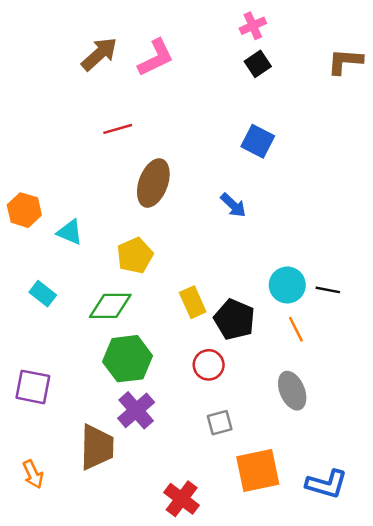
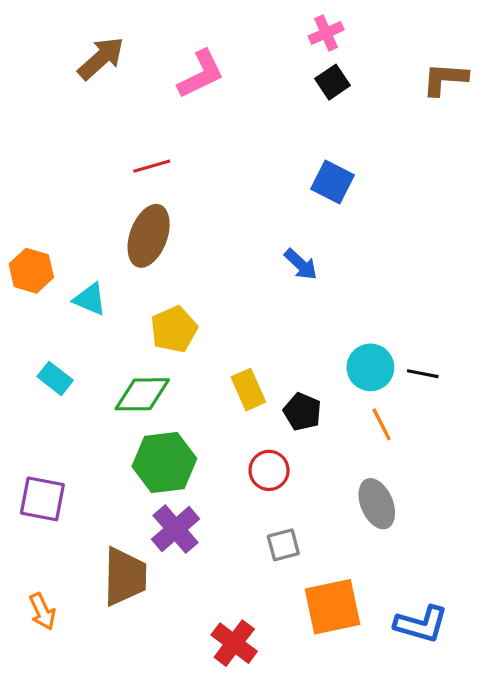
brown arrow: (99, 54) -> (101, 58), moved
brown ellipse: (153, 183) -> (149, 236), moved
black pentagon: (234, 319) -> (302, 412), size x0.7

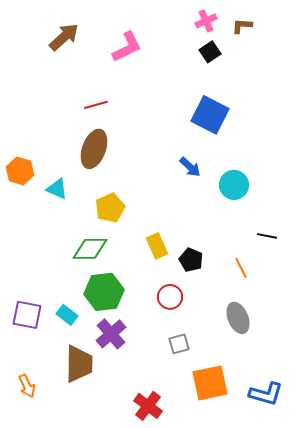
brown L-shape: (445, 79) -> (242, 26), moved, size x0.7
blue square: (332, 182) -> (210, 115), size x1.4
cyan circle: (370, 367) -> (234, 185), moved
cyan rectangle: (55, 378) -> (67, 315), moved

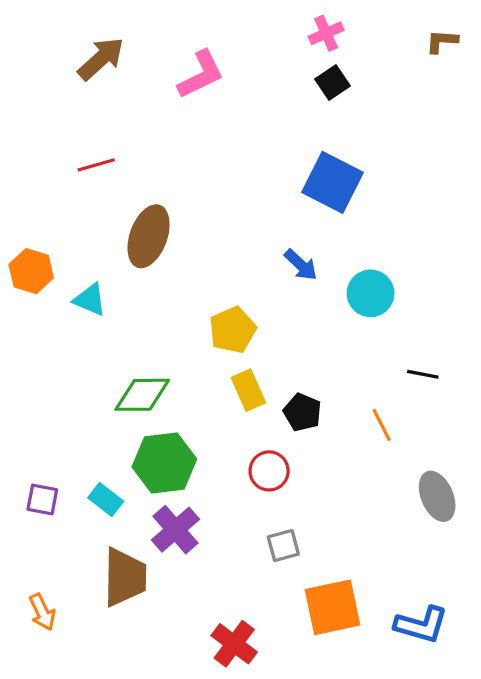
brown L-shape: (242, 26) -> (442, 41), moved
red line: (96, 105) -> (96, 165), moved
yellow pentagon: (110, 208) -> (233, 330), moved
purple square: (27, 315) -> (42, 499), size x0.7
gray ellipse: (238, 318) -> (437, 496), moved

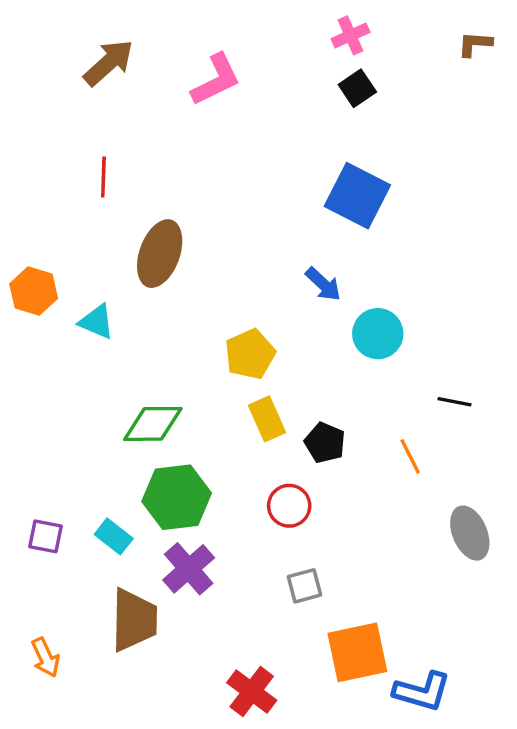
red line: (96, 165) -> (103, 177), turned -72
cyan circle: (371, 293) -> (378, 334), moved
blue L-shape: (421, 625) -> (422, 691), moved

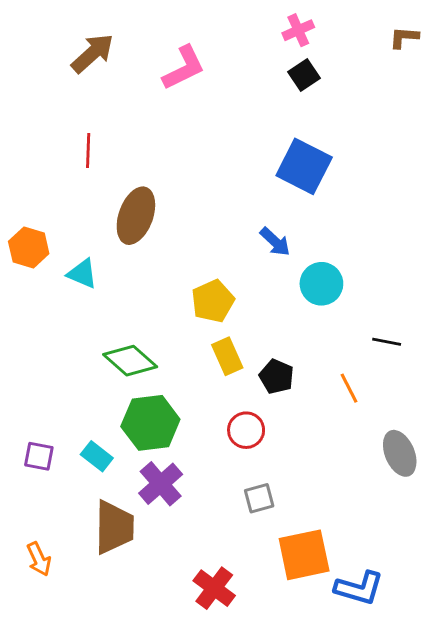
green diamond: (153, 424) -> (130, 361), turned 42

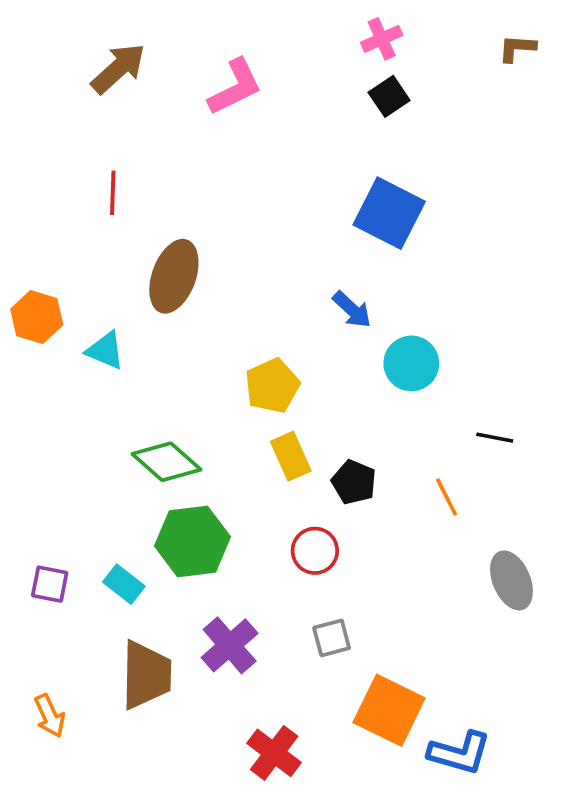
purple cross: (161, 484) -> (230, 645), moved
orange square: (304, 555) -> (389, 710), turned 38

